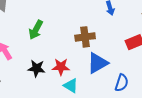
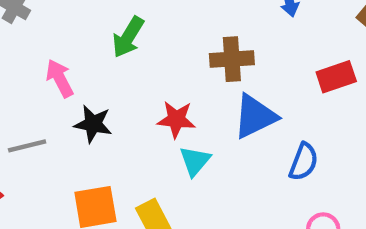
black star: (36, 68) -> (93, 124), moved
cyan triangle: (71, 86) -> (195, 161), turned 35

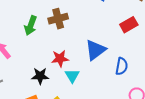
brown cross: (232, 59) -> (58, 19), moved
black star: (93, 124) -> (40, 76), moved

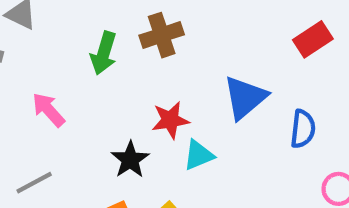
black star: (40, 76) -> (130, 160), turned -30
cyan triangle: (72, 76) -> (199, 155), turned 42

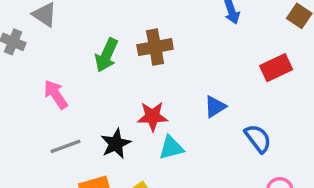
blue triangle: (245, 98) -> (215, 107), size x0.6
blue semicircle: (303, 129) -> (258, 138), turned -52
gray line: (34, 183) -> (66, 146), moved

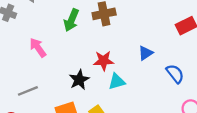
gray line: (66, 146) -> (28, 91), moved

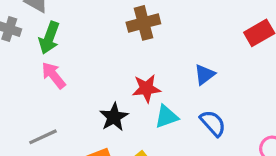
green arrow: (71, 20) -> (49, 38), moved
blue semicircle: (175, 74) -> (213, 123), moved

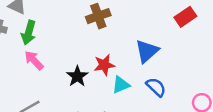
blue triangle: (205, 75) -> (147, 51), size x1.5
black star: (114, 117) -> (77, 76), moved

